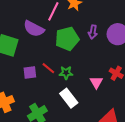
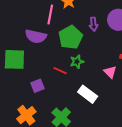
purple square: (30, 73) -> (37, 86), moved
green star: (66, 73) -> (77, 62), moved

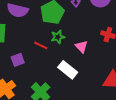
pink triangle: (110, 72) -> (81, 47), moved

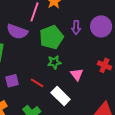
red line: (41, 45) -> (37, 83), moved

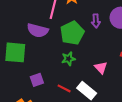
green star: (54, 62) -> (68, 59), moved
red line: (37, 83) -> (64, 88), moved

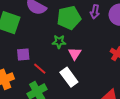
pink triangle: (101, 68) -> (75, 54), moved
red line: (64, 88) -> (40, 69), moved

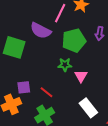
purple square: (23, 55) -> (24, 87), moved
white rectangle: (69, 77) -> (88, 108), moved

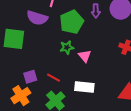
white rectangle: (88, 108) -> (84, 87), moved, turned -36

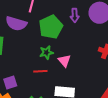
red line: (53, 78) -> (40, 71), moved, turned -32

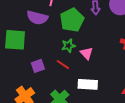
red line: (40, 71) -> (63, 65), turned 40
purple square: (10, 82) -> (38, 66), moved

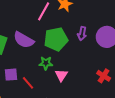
purple semicircle: (37, 18) -> (24, 40), moved
red line: (63, 65) -> (28, 83), moved

